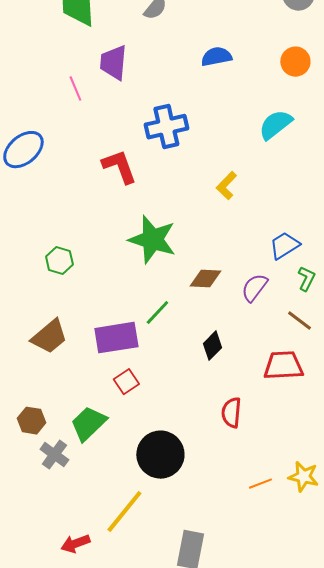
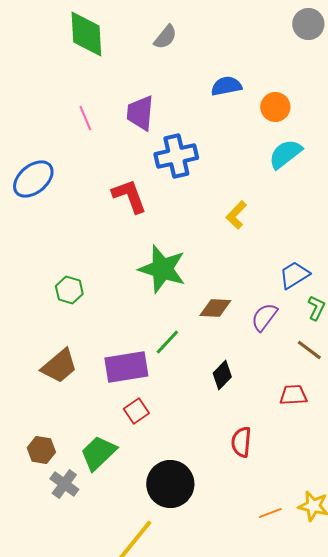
orange circle: (295, 62) -> (275, 107), moved
purple trapezoid: (113, 63) -> (140, 113), moved
red trapezoid: (283, 366) -> (293, 395), size x0.7

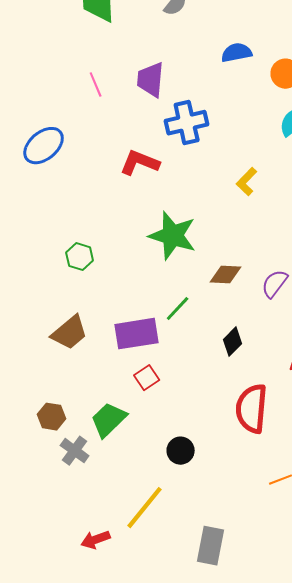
red L-shape: (129, 196) -> (140, 163), turned -48
red semicircle: (241, 442) -> (252, 409), size x1.6
black circle: (170, 484) -> (181, 451), size x0.6

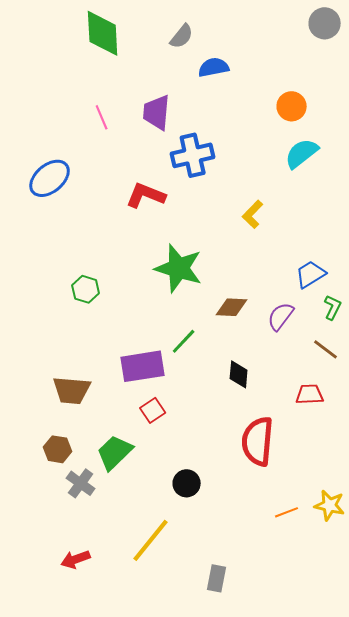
blue semicircle: (237, 53) -> (214, 67), moved
brown trapezoid: (70, 333) -> (72, 390), moved, turned 45
black diamond: (233, 342) -> (239, 374), turned -40
red arrow: (96, 540) -> (76, 559), moved
gray rectangle: (211, 546) -> (217, 578), size x0.7

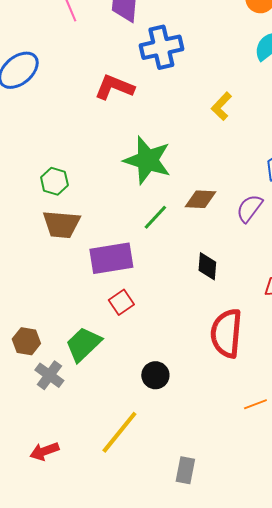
green line: (184, 341) -> (155, 217), moved
brown trapezoid: (72, 390) -> (61, 224), moved

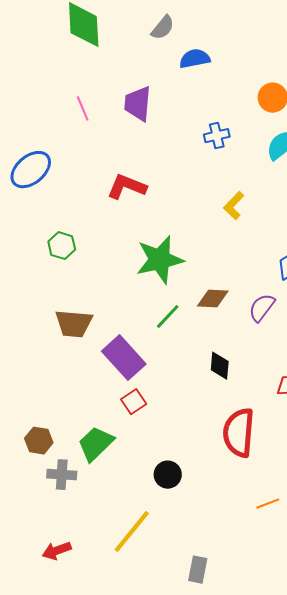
blue cross: (161, 47) -> (217, 136), moved, size x0.6
green star: (147, 160) -> (160, 260), turned -30
green hexagon: (54, 181) -> (62, 246), moved
purple rectangle: (111, 258) -> (124, 358), turned 57
gray cross: (49, 375) -> (62, 475), turned -32

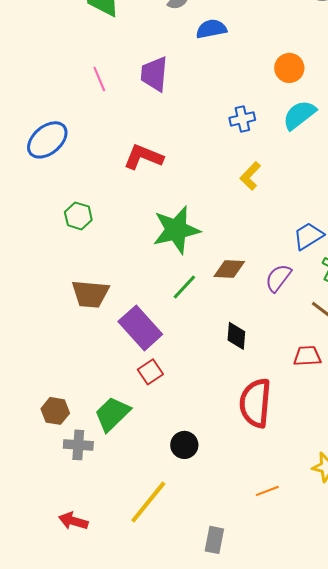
blue cross: (217, 136) -> (242, 119), moved
orange line: (268, 504) -> (267, 491), moved
red arrow: (57, 551) -> (73, 521), turned 36

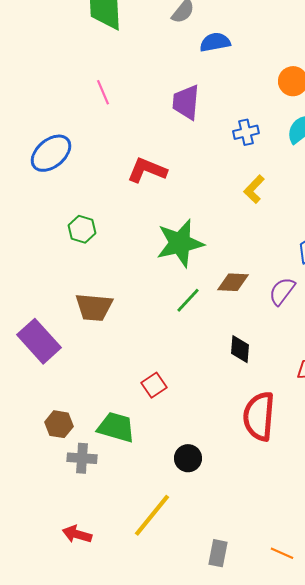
purple trapezoid: (154, 74) -> (186, 102), moved
purple rectangle: (140, 328) -> (39, 341), moved
green trapezoid: (112, 414) -> (116, 427), turned 60
orange line: (267, 491) -> (282, 553), moved, turned 45

